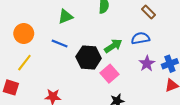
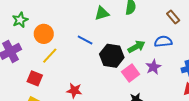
green triangle: (65, 17) -> (102, 13), moved
orange circle: (24, 34) -> (44, 34), moved
purple star: (147, 64) -> (153, 67), moved

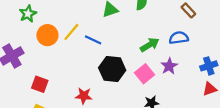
green star: (20, 20) -> (28, 14), moved
yellow line: (50, 56) -> (71, 32), moved
black hexagon: (112, 56) -> (112, 69), moved

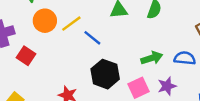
red square: (40, 84) -> (26, 56), moved

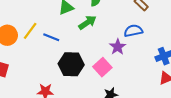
green arrow: (152, 58) -> (87, 22), moved
purple star: (167, 86) -> (118, 47), moved

